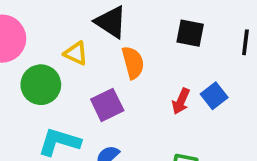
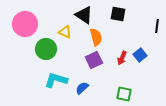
black square: (190, 33) -> (118, 14), moved
purple square: (107, 105) -> (94, 60), moved

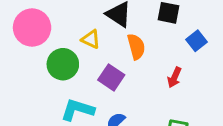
blue square: (140, 55) -> (196, 41), moved
purple square: (94, 60) -> (111, 77), moved, turned -30

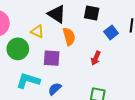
purple square: (111, 77) -> (52, 58), turned -30

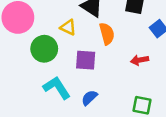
red arrow: (96, 58) -> (140, 60), turned 56
cyan L-shape: (28, 81) -> (57, 88), turned 40

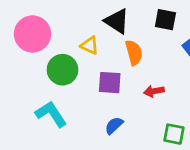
red arrow: (140, 60) -> (154, 91), moved
cyan L-shape: (57, 88) -> (51, 114), moved

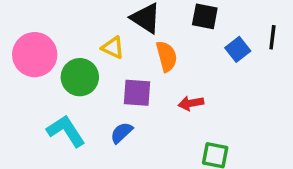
pink circle: (32, 34) -> (35, 55), moved
blue semicircle: (114, 125) -> (121, 133), moved

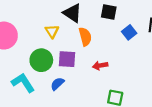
yellow triangle: (113, 48) -> (52, 31), turned 32
green circle: (80, 77) -> (41, 60), moved

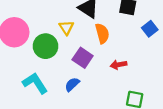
purple square: (67, 59) -> (83, 58), turned 30
green circle: (41, 60) -> (45, 46), moved

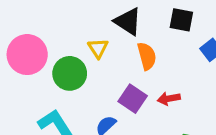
purple square: (83, 58) -> (133, 99), moved

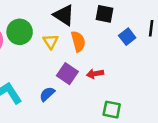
yellow triangle: (98, 48) -> (51, 41), moved
green circle: (70, 73) -> (20, 32), moved

